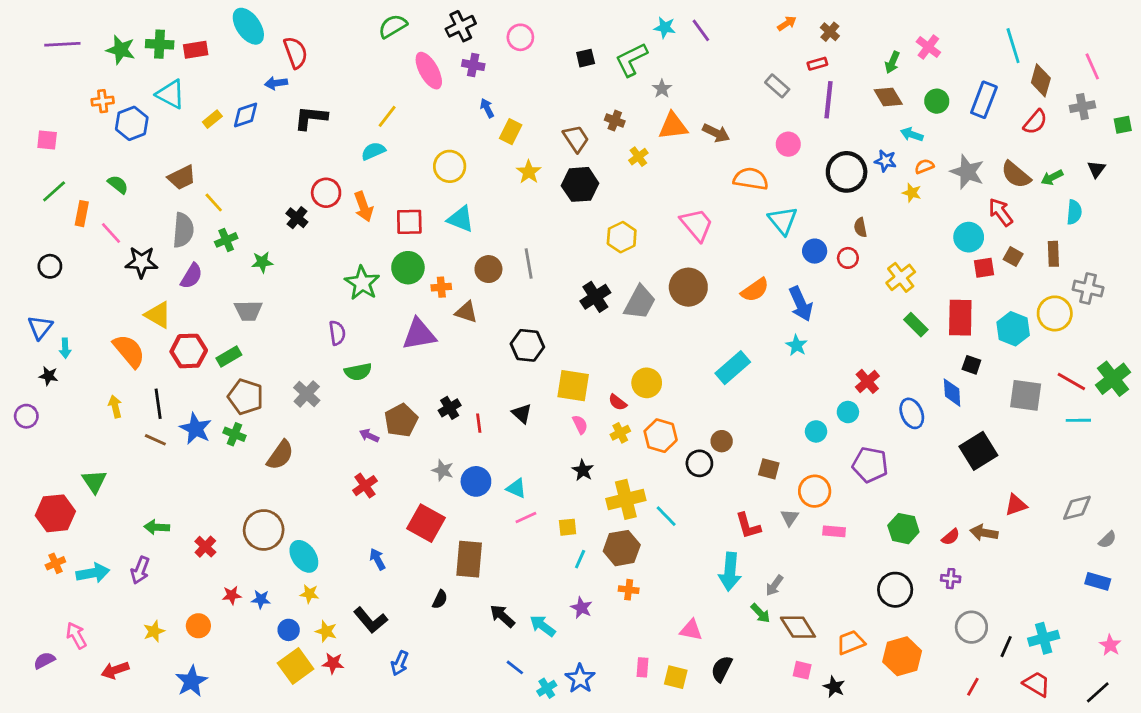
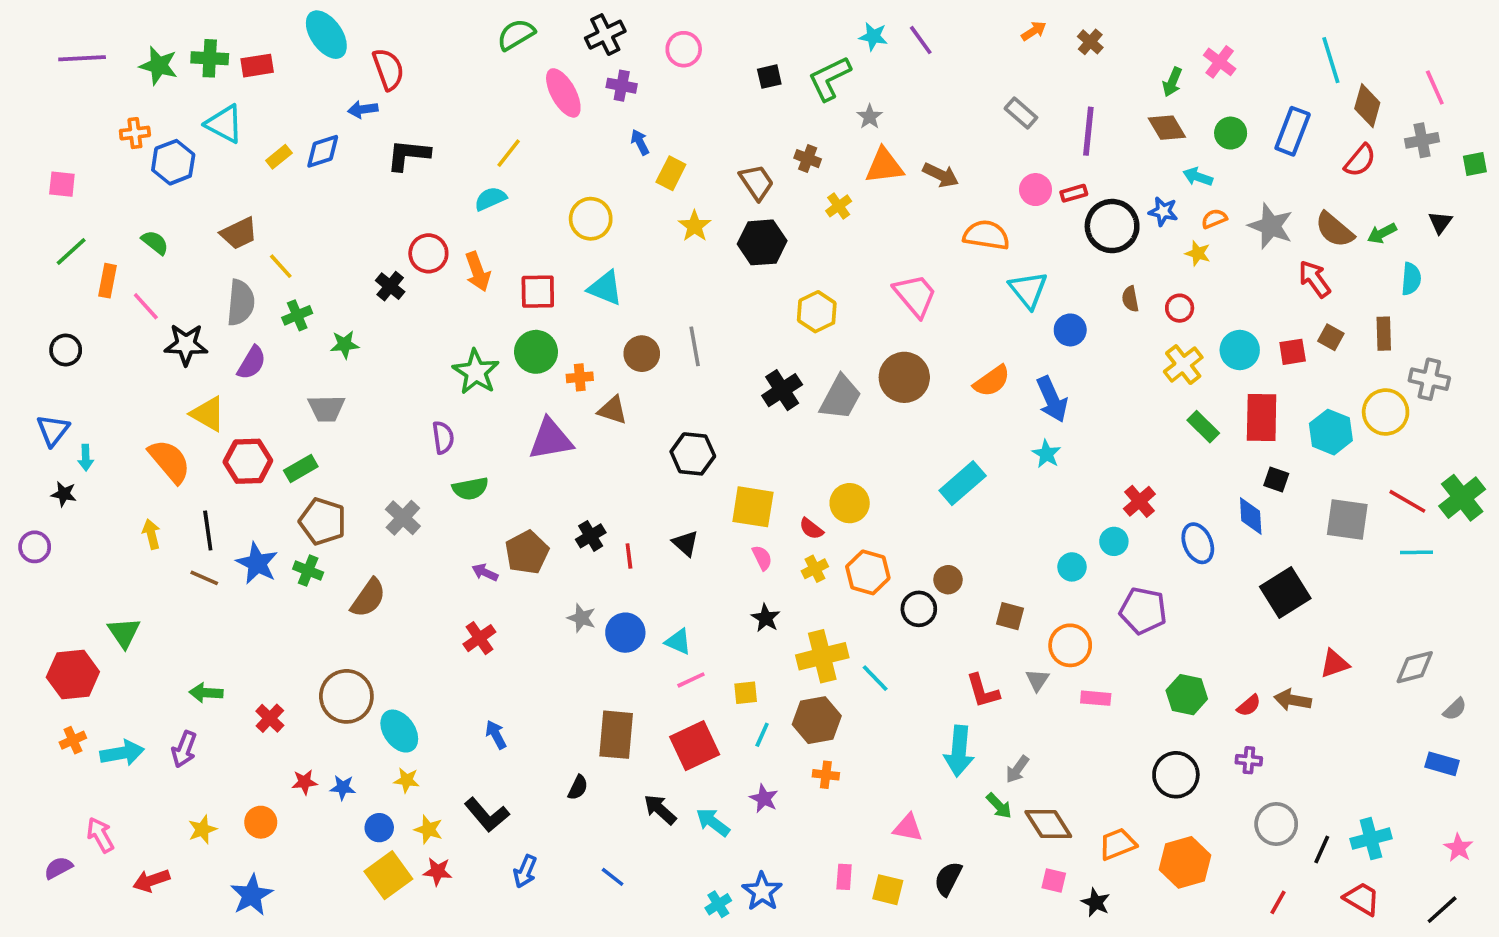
red rectangle: (817, 64) -> (1074, 193), moved
cyan circle: (969, 237) -> (1240, 350), moved
red circle: (848, 258) -> (1180, 308), moved
red square: (426, 523) -> (695, 746), moved, turned 36
blue line: (515, 667) -> (613, 877), moved

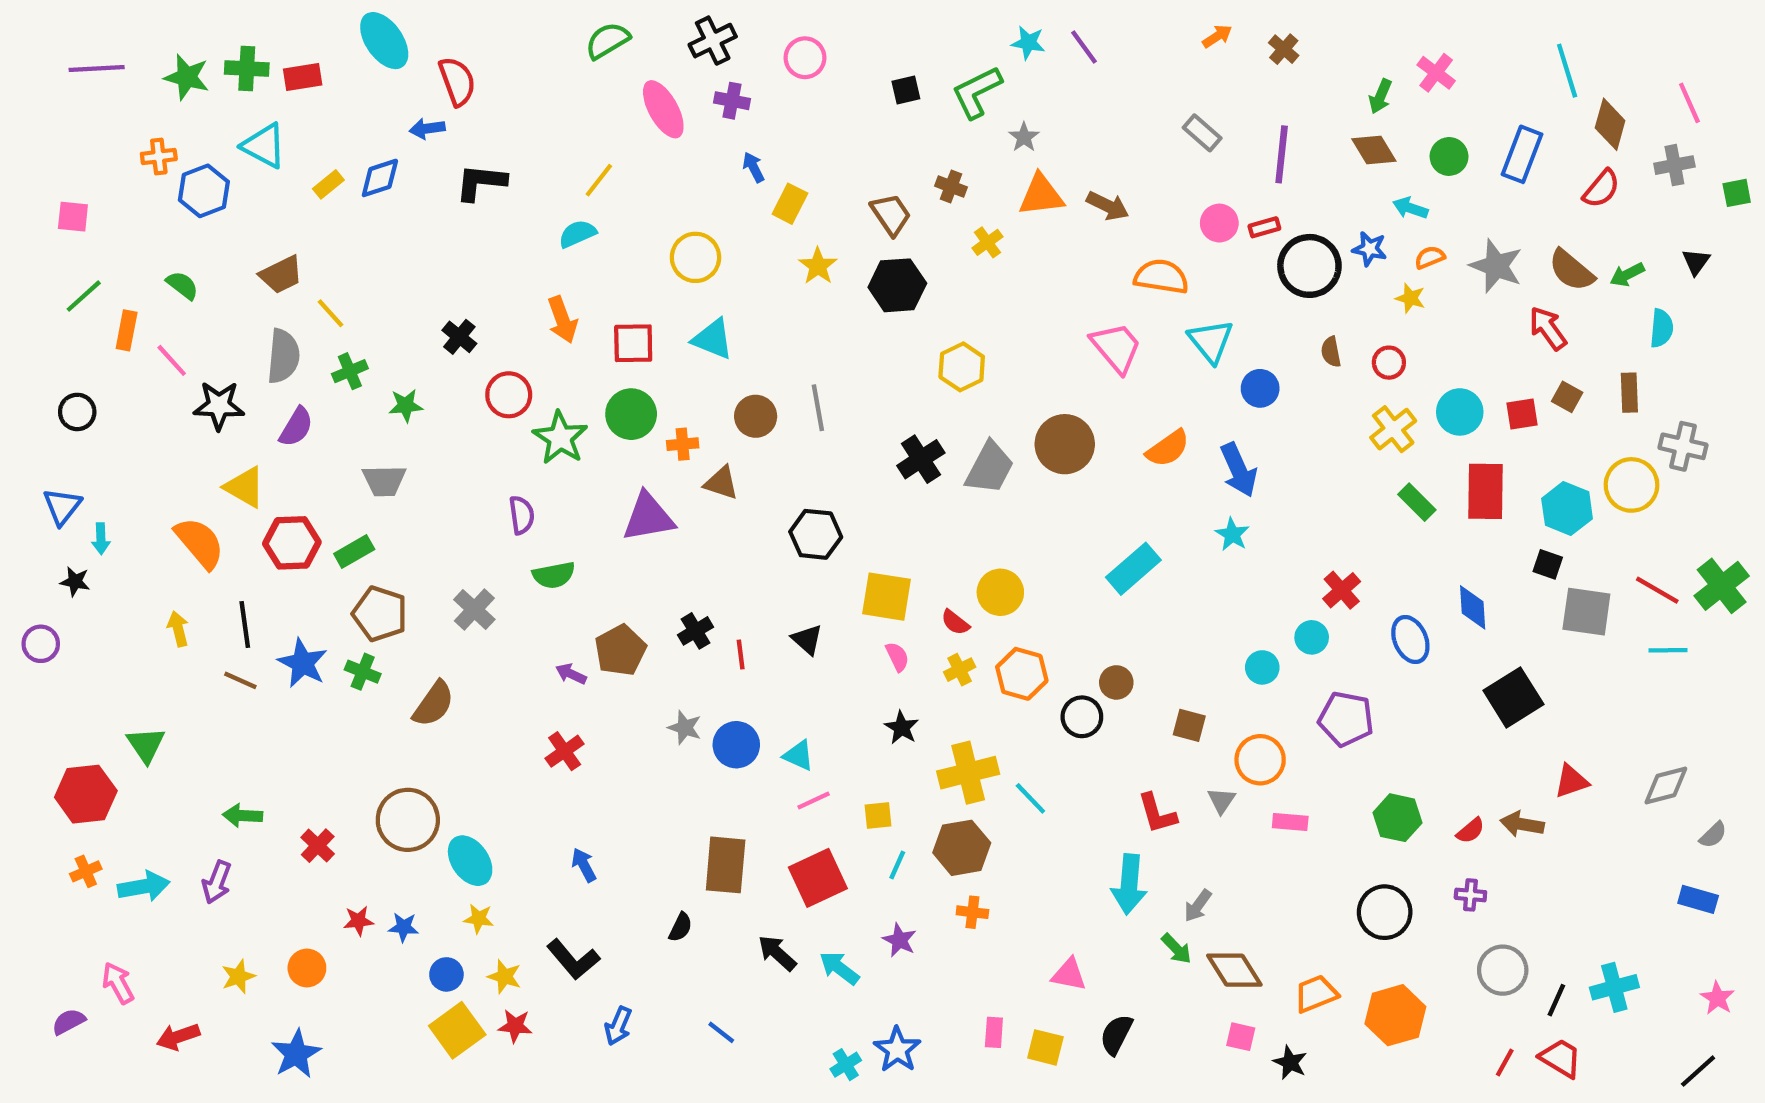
red circle: (428, 253) -> (509, 395), moved
pink trapezoid: (915, 295) -> (1116, 348), moved
black square: (1276, 479) -> (1548, 564), moved
red trapezoid: (1362, 899) -> (1561, 1058), moved

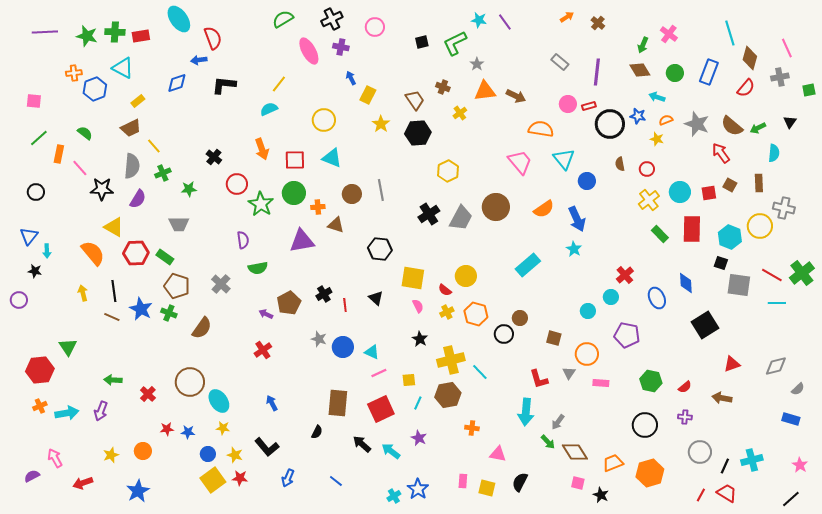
yellow rectangle: (328, 184) -> (138, 101), moved
green rectangle: (354, 552) -> (165, 257), turned 66
brown arrow: (1522, 824) -> (722, 398), moved
orange cross: (972, 912) -> (472, 428), moved

